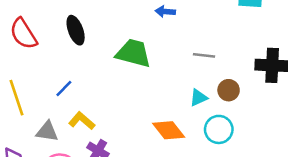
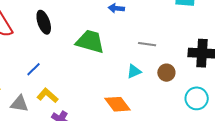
cyan triangle: (198, 98) -> (134, 71), moved
cyan circle: (219, 129) -> (197, 98), moved

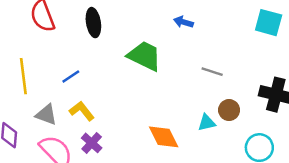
cyan triangle: (134, 71) -> (207, 123), moved

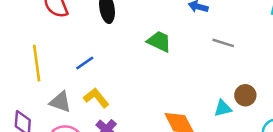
green trapezoid: (145, 56) -> (159, 41), size x0.7
gray line: (212, 72) -> (223, 43), moved

